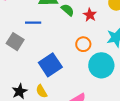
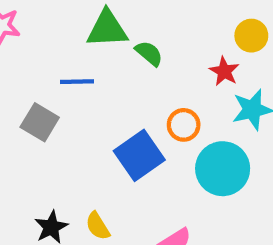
red star: (90, 15) -> (224, 71), moved
blue square: (50, 65) -> (139, 155), moved

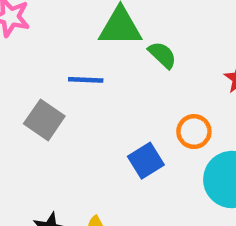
blue square: (139, 155) -> (146, 161), size x0.7

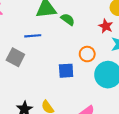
blue square: (146, 161) -> (66, 71), turned 35

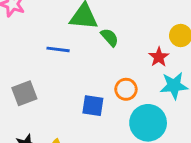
gray square: (15, 57) -> (24, 93), moved, turned 30

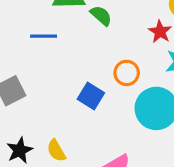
blue square: (93, 106) -> (91, 96), turned 30

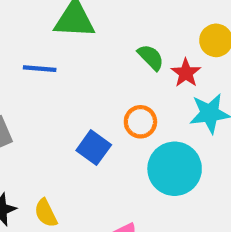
green semicircle: (101, 16) -> (151, 57), moved

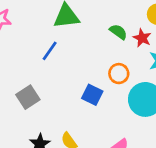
blue line: (40, 69) -> (50, 51), turned -50

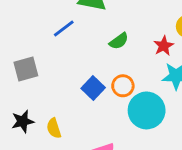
green semicircle: (118, 32) -> (119, 41), moved, turned 90
orange circle: (119, 74) -> (123, 86), moved

